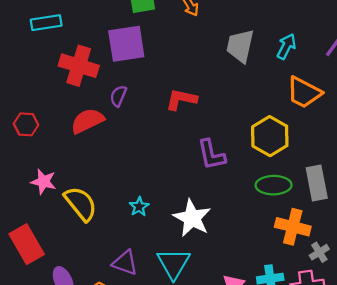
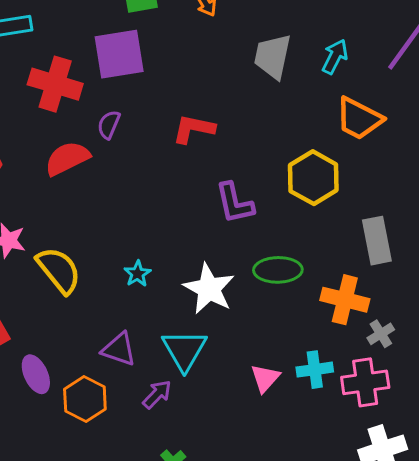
green ellipse: (274, 185) -> (278, 270), moved

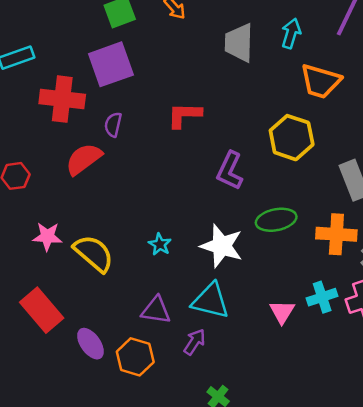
purple L-shape: (235, 203) -> (230, 171), turned 48
cyan triangle: (184, 350) -> (211, 301), turned -36

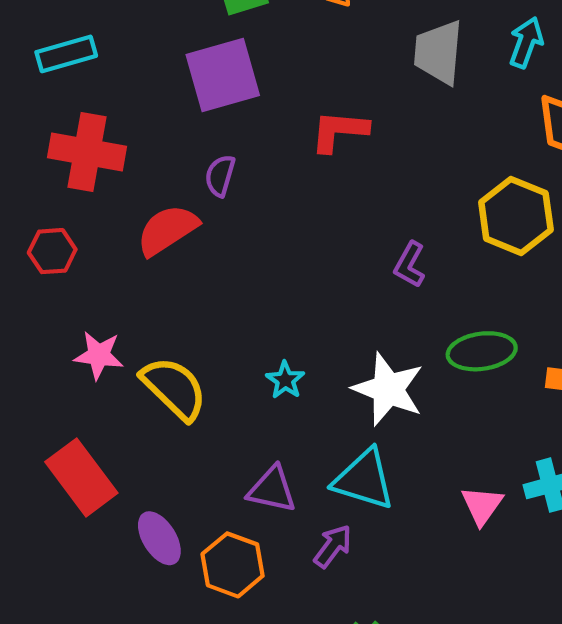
red cross: (62, 99) -> (87, 152), moved
red L-shape: (184, 115) -> (339, 131), moved
purple L-shape: (230, 171) -> (410, 265), size x0.7

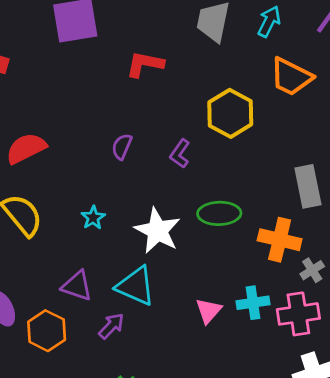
purple semicircle: (220, 176) -> (122, 147), moved
yellow hexagon: (516, 216) -> (230, 113), moved
red semicircle: (167, 230) -> (26, 148), moved

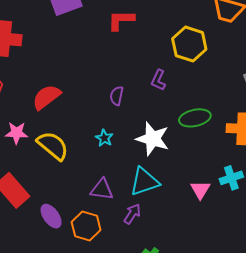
purple semicircle: (122, 147) -> (117, 96), moved
cyan triangle: (136, 286) -> (144, 182), turned -32

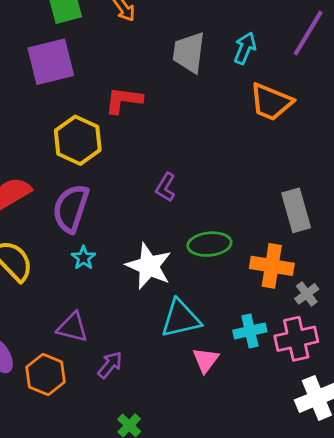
yellow hexagon: (189, 44) -> (78, 140), moved
purple semicircle: (117, 96) -> (71, 208), moved, size x1.8
cyan triangle: (144, 182) -> (181, 319), moved
pink triangle: (200, 190) -> (206, 360), moved

